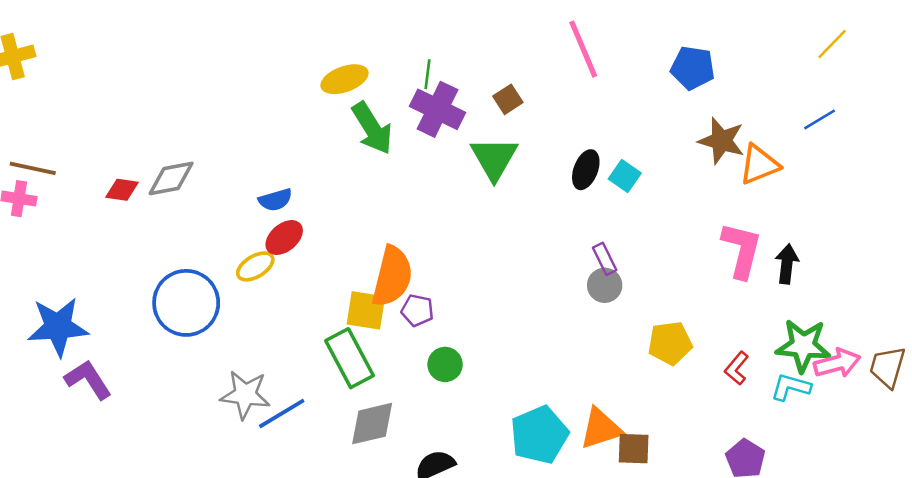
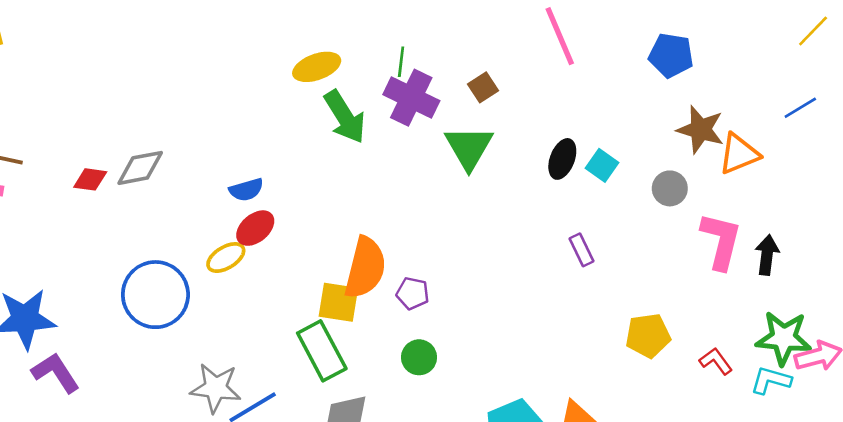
gray circle: (605, 285) -> (670, 188), moved
purple pentagon: (417, 310) -> (413, 293), moved
red L-shape: (737, 368) -> (716, 361), turned 104

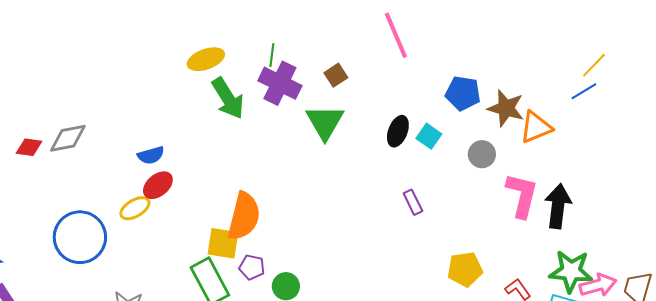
yellow line: (813, 31) -> (594, 65), moved
blue pentagon: (671, 55) -> (463, 93), moved
black arrow: (767, 255) -> (558, 206), size x1.4
purple pentagon: (413, 293) -> (252, 267), moved

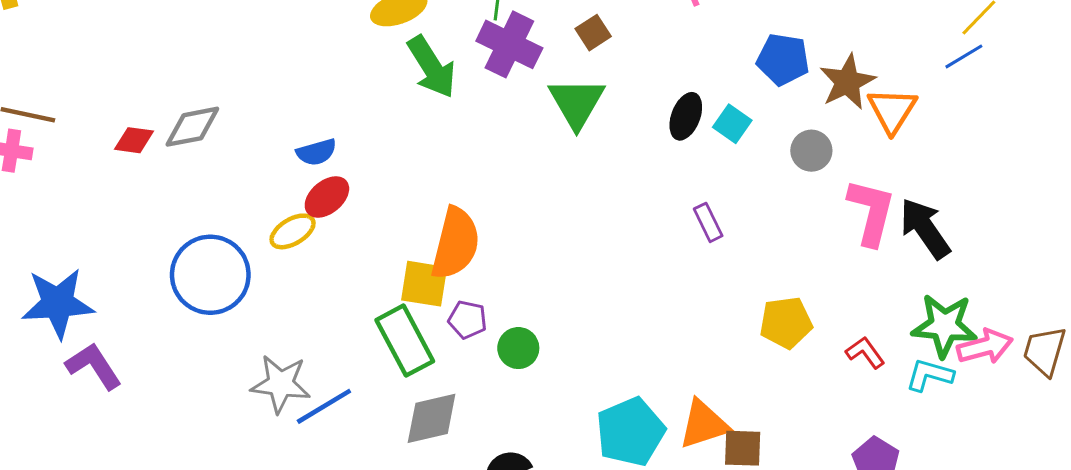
brown star: (506, 108) -> (847, 82), turned 30
orange triangle: (536, 127) -> (892, 110), turned -36
black arrow: (558, 206) -> (925, 228), turned -42

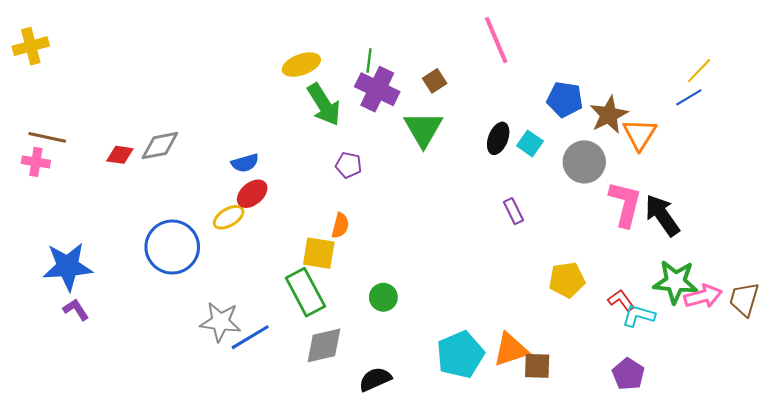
gray circle: (811, 151) -> (584, 162), size x1.5
orange semicircle: (456, 243) -> (340, 225), size x0.5
purple pentagon: (467, 320) -> (349, 165), moved
purple L-shape: (94, 366) -> (76, 310), moved, size x0.7
cyan L-shape: (930, 375) -> (639, 316), moved

